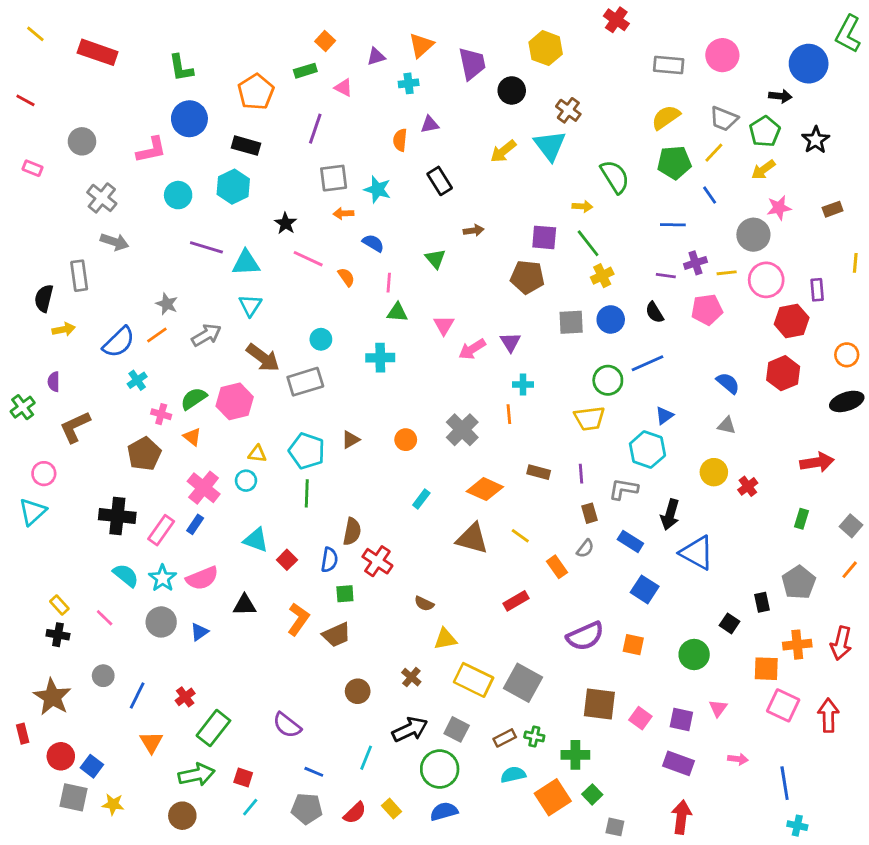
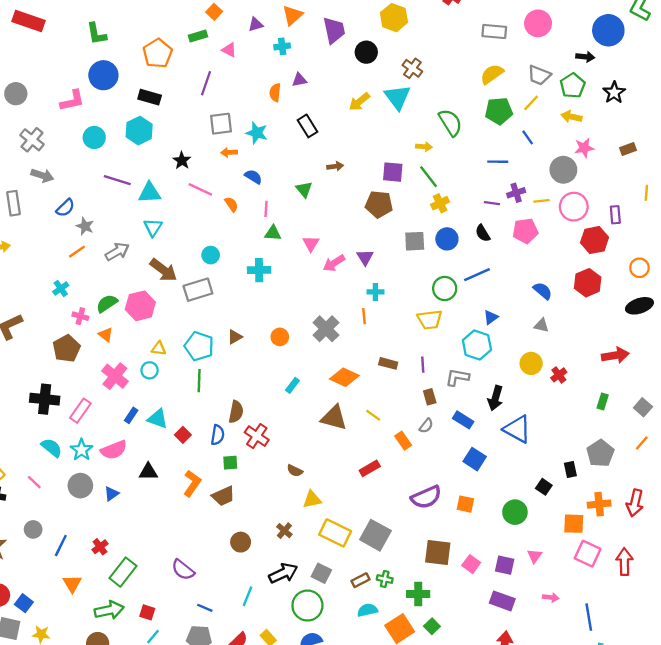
yellow arrow: (763, 170) -> (571, 117), turned 48
blue semicircle: (119, 342) -> (65, 208), moved, size x0.7
blue rectangle: (195, 524) -> (131, 415), moved

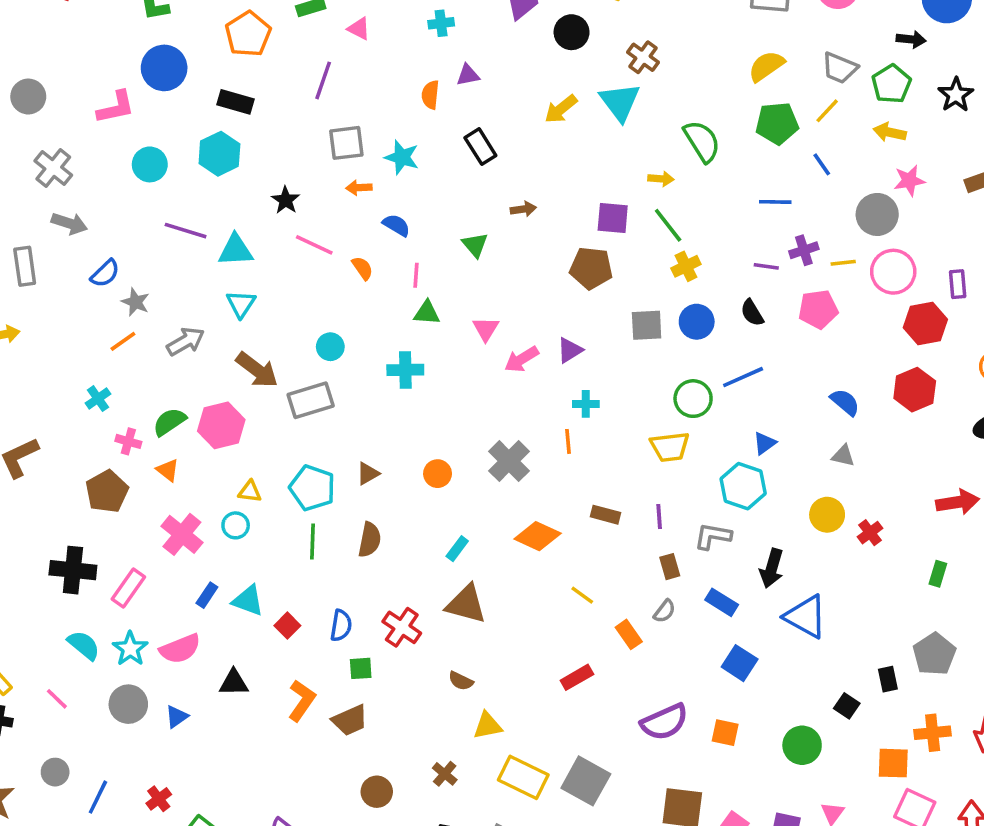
purple triangle: (365, 257) -> (570, 350), turned 30
brown semicircle: (236, 412) -> (370, 540), moved
brown triangle: (334, 418) -> (466, 604), moved

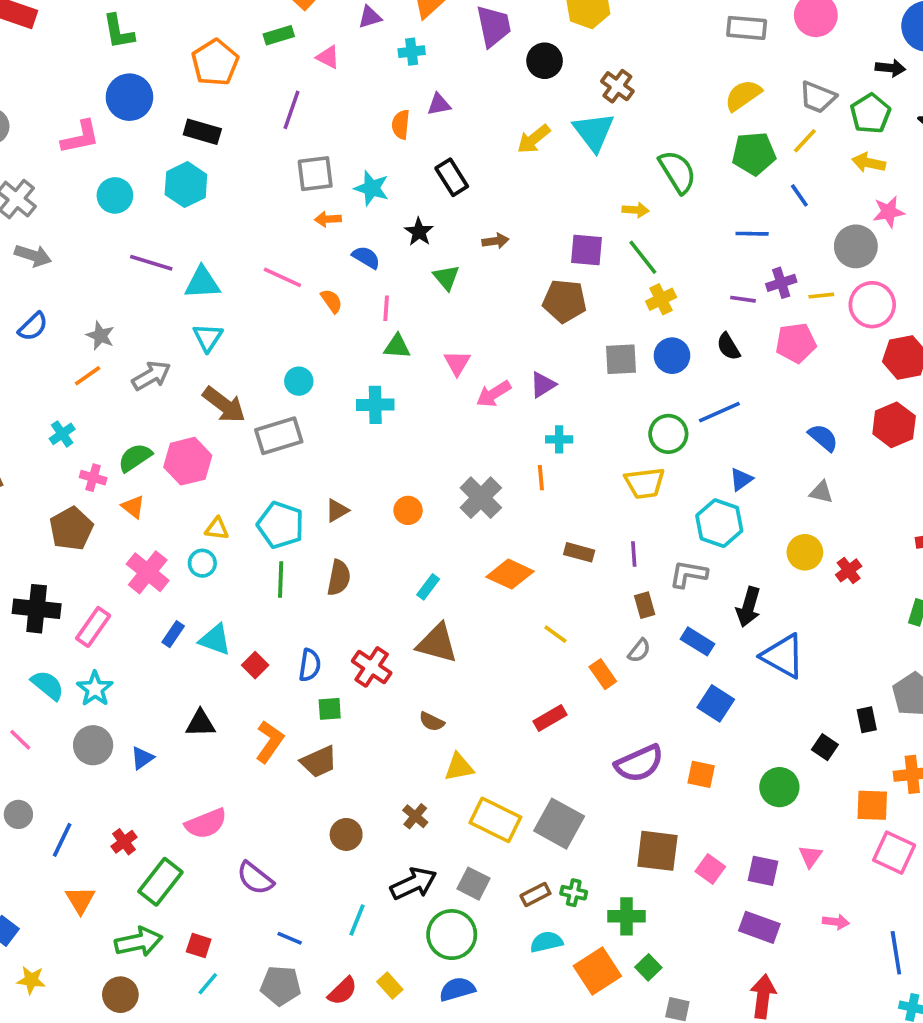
black star: (286, 200) -> (419, 232), moved
blue semicircle: (105, 273) -> (33, 327), moved
pink semicircle: (180, 649) -> (206, 824), moved

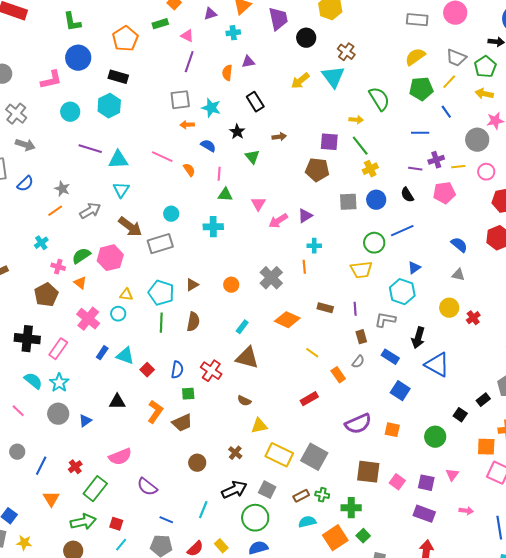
purple line: (292, 110) -> (189, 62), moved
pink circle: (872, 305) -> (486, 172), size x0.7
black rectangle: (867, 720) -> (483, 400), turned 64

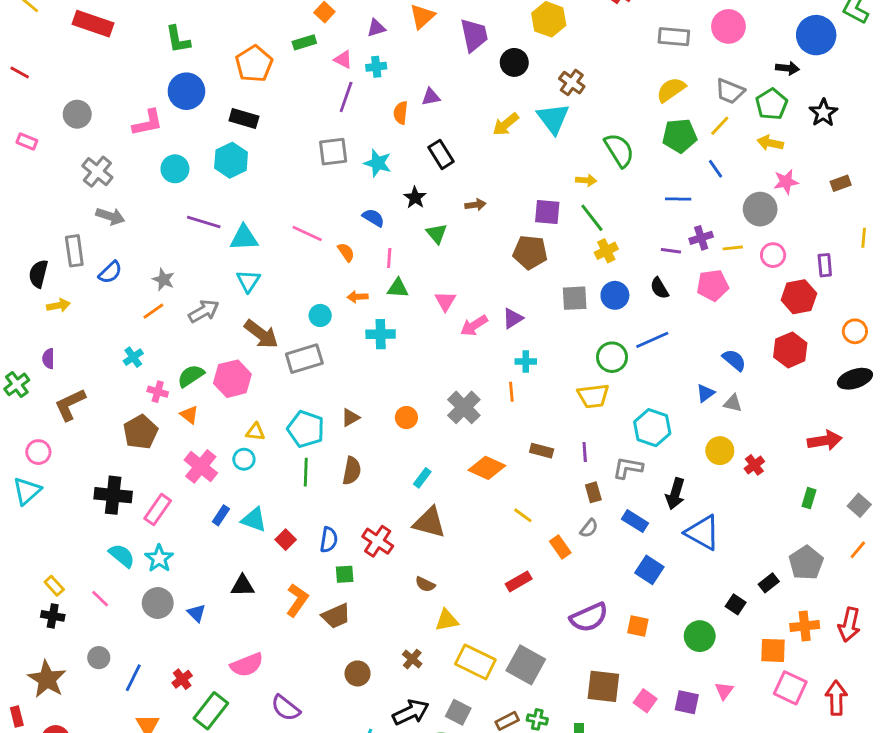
cyan cross: (233, 33) -> (376, 67), moved
orange arrow: (187, 125) -> (358, 297), moved
blue triangle: (414, 268) -> (705, 393), moved
blue triangle: (85, 421) -> (197, 613), turned -40

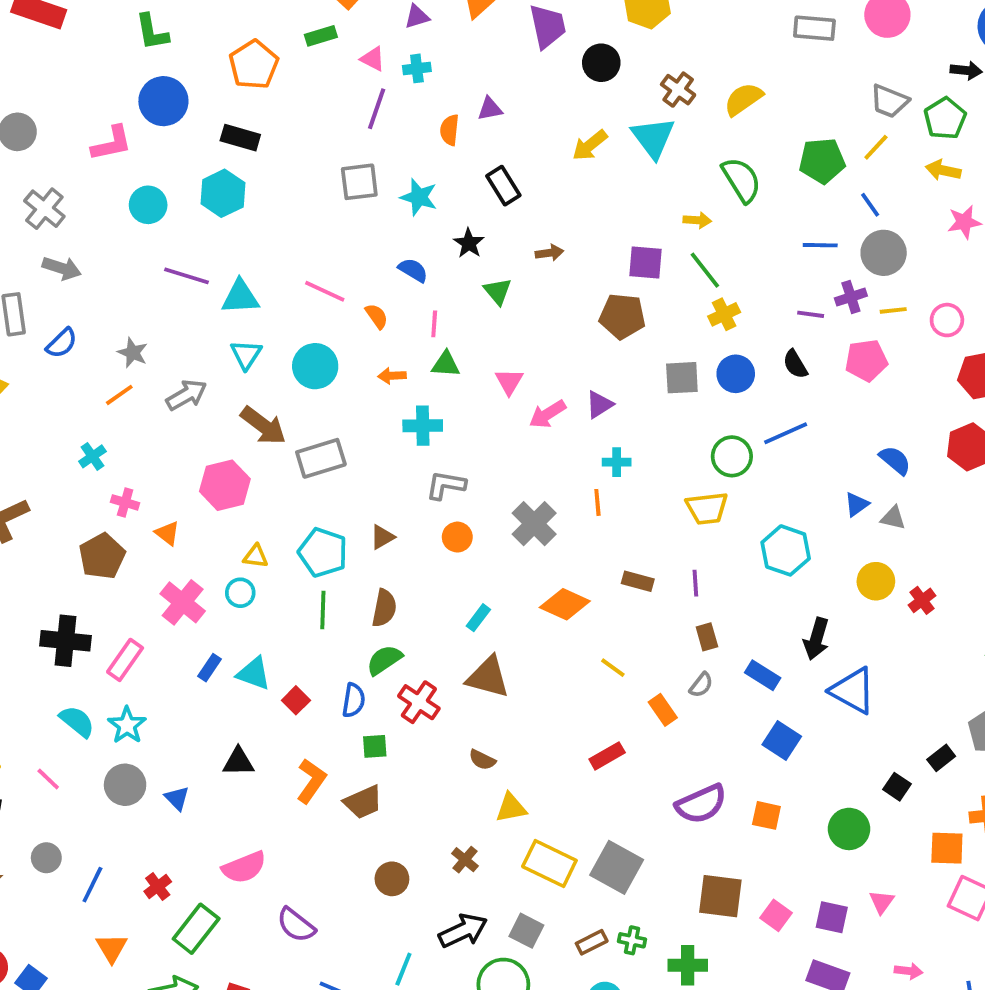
yellow semicircle: (671, 90) -> (743, 99), moved
gray circle: (760, 209) -> (884, 253), moved
cyan circle: (320, 315) -> (315, 366), moved, size x1.5
green semicircle: (191, 376) -> (384, 660), moved
gray L-shape: (628, 468) -> (446, 485), moved

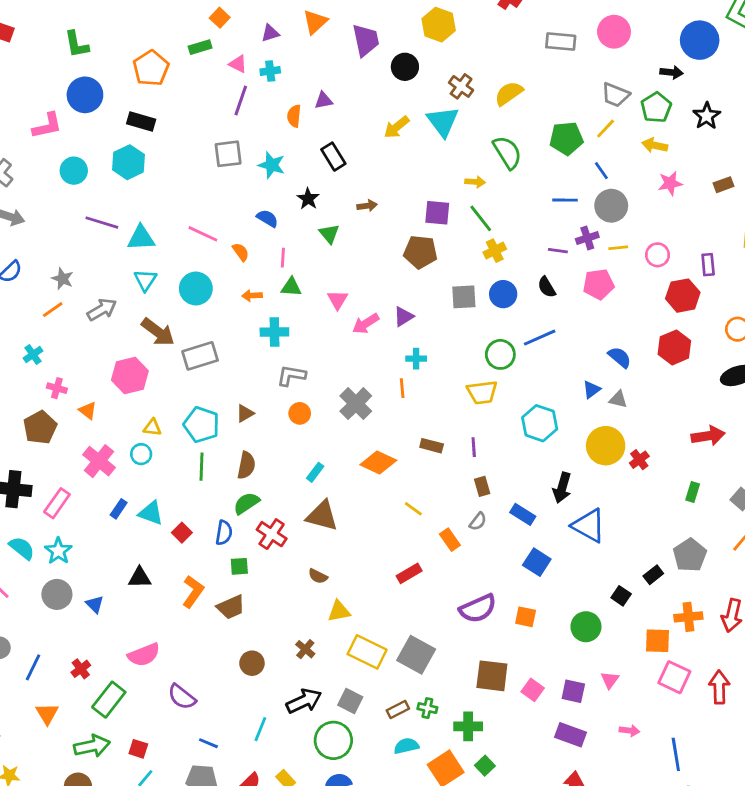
yellow circle: (876, 581) -> (606, 446), size x1.4

